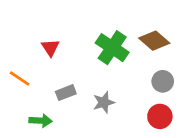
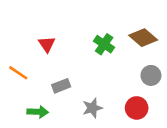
green cross: (112, 48) -> (104, 44), size x0.7
gray star: (104, 102) -> (92, 108), moved
red circle: (160, 116) -> (137, 108), moved

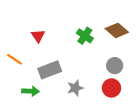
gray circle: (151, 75) -> (115, 66), moved
gray rectangle: (61, 86) -> (50, 70), size x1.5

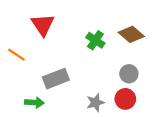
red triangle: (38, 36) -> (43, 25), moved, size x1.5
orange line: (15, 59) -> (16, 55), moved
gray star: (75, 88) -> (95, 103), moved

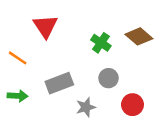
gray circle: (129, 74) -> (109, 78), moved
green arrow: (34, 103) -> (18, 96), moved
gray star: (95, 103) -> (86, 107), moved

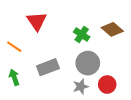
gray circle: (109, 78) -> (88, 63), size x1.5
green arrow: (18, 96) -> (14, 77), turned -112
gray star: (86, 107) -> (81, 87), moved

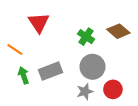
green arrow: (14, 77) -> (24, 75), moved

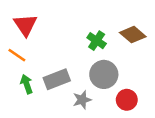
red triangle: (39, 23) -> (25, 25), moved
gray star: (85, 92) -> (82, 100), moved

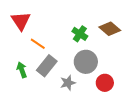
orange line: (17, 55) -> (38, 44), moved
gray rectangle: (57, 79) -> (47, 66), turned -30

